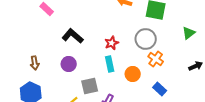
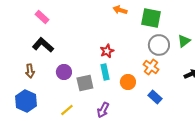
black L-shape: (73, 36) -> (43, 45), moved
gray circle: (146, 39) -> (159, 45), moved
gray square: (90, 86) -> (85, 83), moved

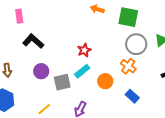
pink rectangle: (42, 17) -> (19, 16), turned 40
black L-shape: (43, 45) -> (33, 41), moved
cyan rectangle: (105, 72) -> (82, 71), turned 63

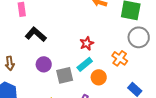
orange cross: (128, 66) -> (120, 58), moved
orange circle: (105, 81) -> (99, 77), moved

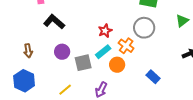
gray circle: (139, 37) -> (144, 28), moved
orange cross: (120, 58) -> (126, 46), moved

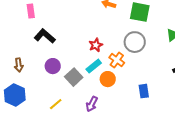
gray square: (83, 63) -> (74, 77), turned -30
blue rectangle: (153, 77) -> (144, 91), turned 40

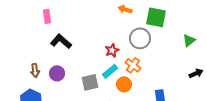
gray circle: (135, 42) -> (140, 38), moved
purple circle: (53, 66) -> (57, 73), moved
gray square: (74, 77) -> (90, 82), turned 30

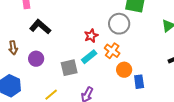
brown arrow: (35, 70) -> (13, 48), moved
orange circle: (124, 84) -> (124, 70), moved

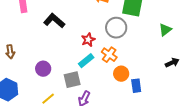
black L-shape: (40, 27) -> (54, 21), moved
purple circle: (36, 59) -> (43, 69), moved
gray square: (69, 68) -> (72, 80), moved

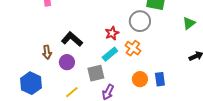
black L-shape: (54, 21) -> (72, 39), moved
brown arrow: (10, 52) -> (47, 52), moved
orange circle: (121, 74) -> (140, 79), moved

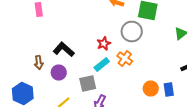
orange circle: (140, 79) -> (151, 88), moved
blue rectangle: (160, 79) -> (169, 90), moved

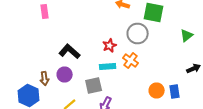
brown arrow: (39, 62) -> (45, 78), moved
cyan rectangle: (102, 64) -> (108, 66), turned 35

